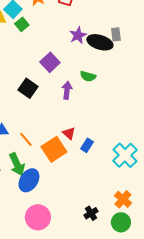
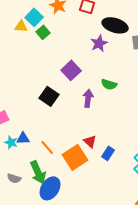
black ellipse: (100, 42) -> (115, 25), moved

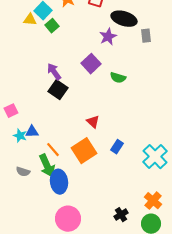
purple square: (71, 70) -> (91, 64), moved
purple arrow: (88, 98) -> (54, 72), moved, turned -42
red triangle: (90, 141) -> (93, 122), moved
orange line: (47, 147) -> (53, 150), moved
blue ellipse: (50, 188) -> (59, 182), turned -40

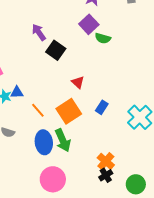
purple square: (91, 64) -> (89, 24), moved
black square: (58, 90) -> (56, 50), moved
green arrow: (47, 166) -> (63, 140), moved
orange cross: (153, 201) -> (106, 161), moved

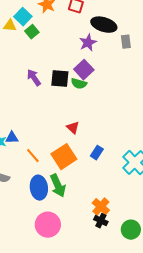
green semicircle: (103, 38) -> (79, 84), moved
black square: (56, 50) -> (60, 79), moved, turned -30
black cross: (106, 175) -> (101, 221), turned -32

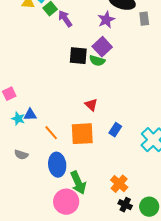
purple arrow: (34, 78) -> (65, 19), moved
orange square: (64, 157) -> (82, 134), turned 30
green arrow: (58, 186) -> (78, 183), moved
black cross: (101, 221) -> (125, 205), moved

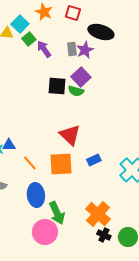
gray rectangle: (144, 19) -> (72, 49), moved
red triangle: (91, 105) -> (70, 135), size x1.6
blue rectangle: (115, 130) -> (94, 160), turned 32
orange cross: (119, 184) -> (98, 214), size x1.4

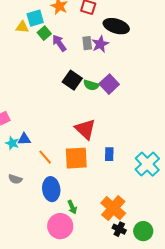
cyan square: (20, 24) -> (35, 18), turned 30
purple square: (81, 77) -> (109, 84), moved
black square: (57, 86) -> (72, 80), turned 30
blue rectangle: (94, 160) -> (109, 154), turned -64
green arrow: (57, 213) -> (72, 207), size x0.6

